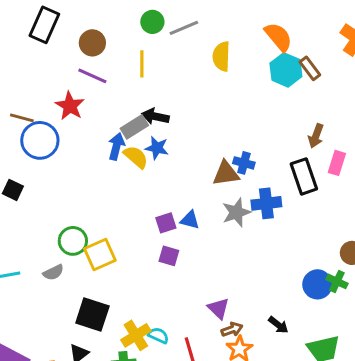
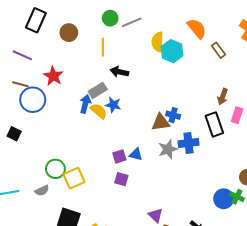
cyan hexagon: (286, 70) -> (172, 51), moved
purple line: (92, 76) -> (22, 55), moved
black arrow: (155, 116) -> (119, 72), moved

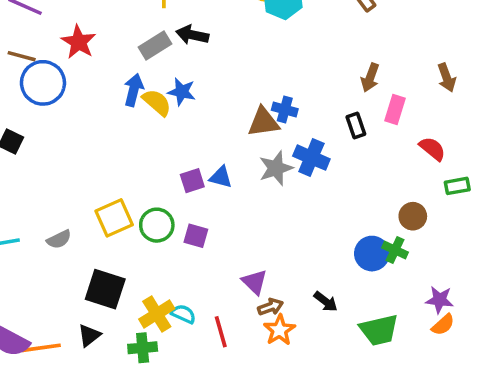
gray rectangle: (98, 90) -> (155, 46), moved
black rectangle: (214, 124) -> (356, 126), size x0.6
blue cross: (189, 143) -> (311, 158), turned 30
green circle: (55, 169) -> (157, 225), moved
purple square: (121, 179) -> (196, 236), moved

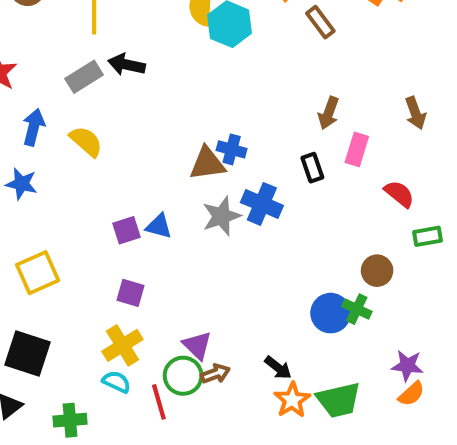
blue arrow: (134, 90) -> (34, 127), moved
blue star: (182, 92) -> (21, 184), moved
green circle: (157, 225) -> (183, 376), moved
yellow cross: (157, 314) -> (122, 345), moved
orange star: (279, 330) -> (292, 400), moved

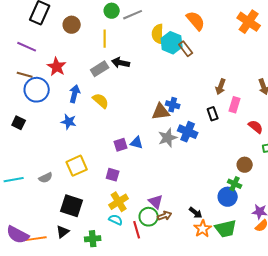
brown rectangle: (320, 22) -> (186, 49), moved
purple square: (131, 293) -> (113, 175), moved
blue circle: (331, 313) -> (228, 197), moved

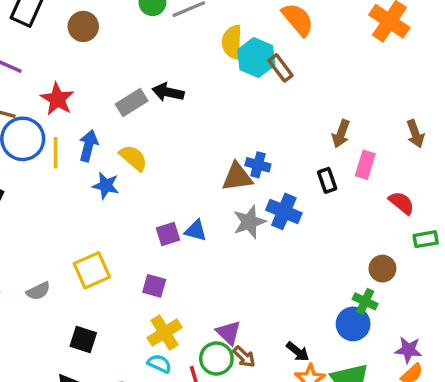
yellow line: (105, 39) -> (56, 153), moved
blue star: (69, 122) -> (106, 186), moved
black square: (72, 206) -> (83, 339), size x0.7
brown arrow: (165, 216) -> (244, 357), turned 64

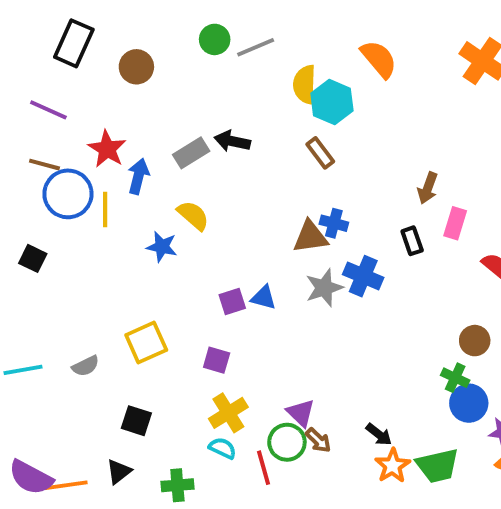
brown rectangle: (280, 68) -> (320, 153), moved
blue arrow: (88, 146) -> (138, 176), moved
blue circle: (353, 324) -> (469, 403), moved

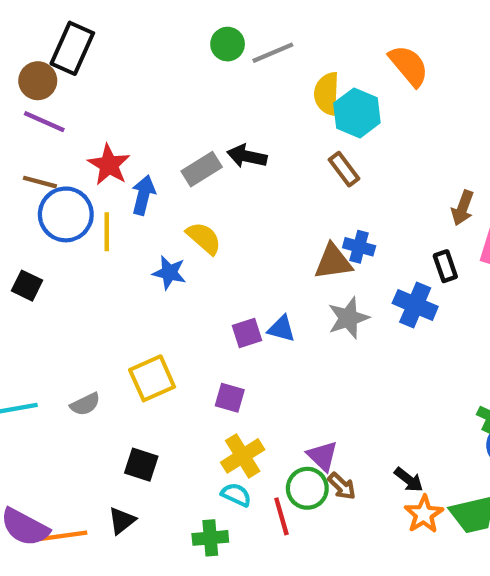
brown circle: (136, 67) -> (38, 81), moved
blue cross: (363, 276) -> (415, 305), moved
green cross: (177, 485) -> (210, 538), moved

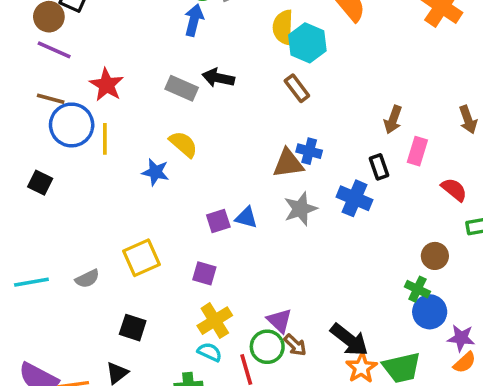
gray rectangle: (202, 169) -> (182, 88), turned 56
blue arrow: (143, 195) -> (194, 20), moved
black arrow: (409, 480) -> (349, 340), size x1.6

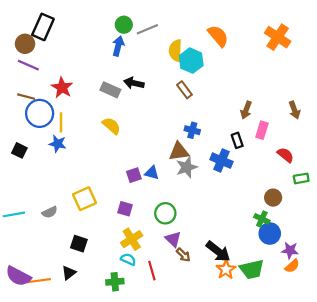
brown triangle: (288, 163) -> (179, 152), moved
blue star: (155, 172) -> (58, 144), moved
green circle: (267, 347) -> (165, 213), moved

